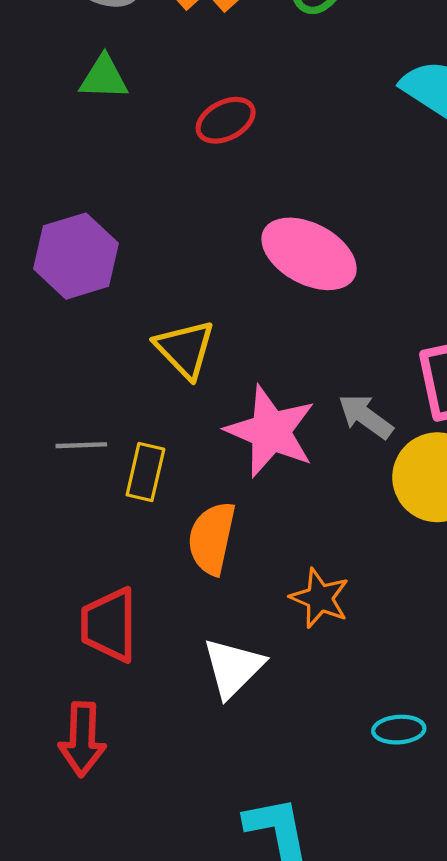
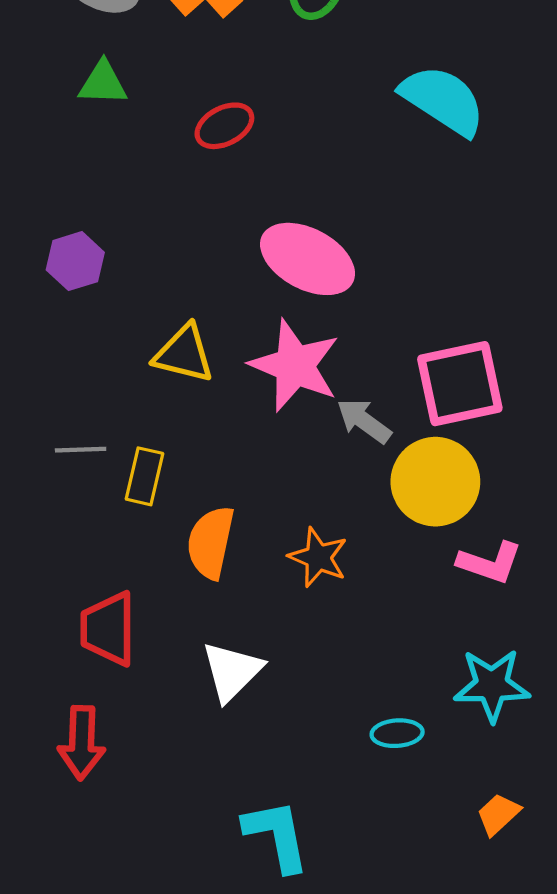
purple hexagon: (76, 256) -> (75, 261), size x0.7
yellow triangle: (185, 349) -> (184, 354), turned -32
pink star: (271, 431) -> (295, 366), moved
orange star: (320, 598) -> (318, 557), moved

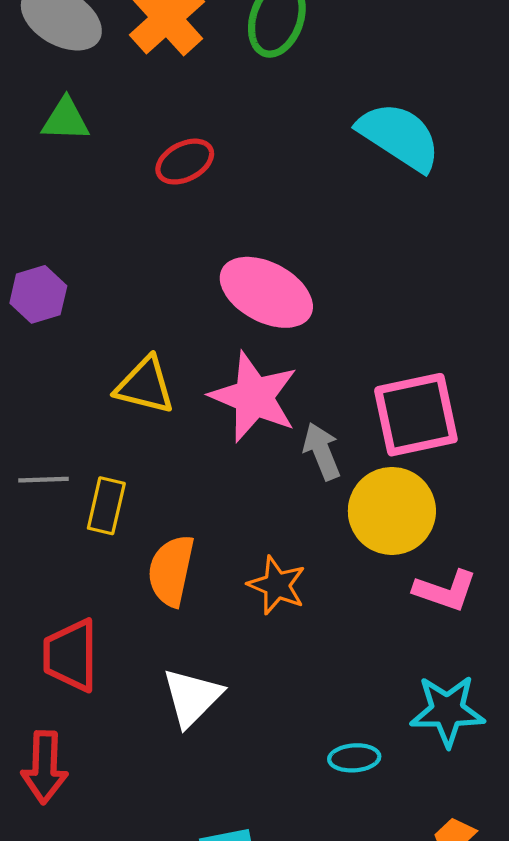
gray arrow: (364, 421) -> (322, 451), turned 32

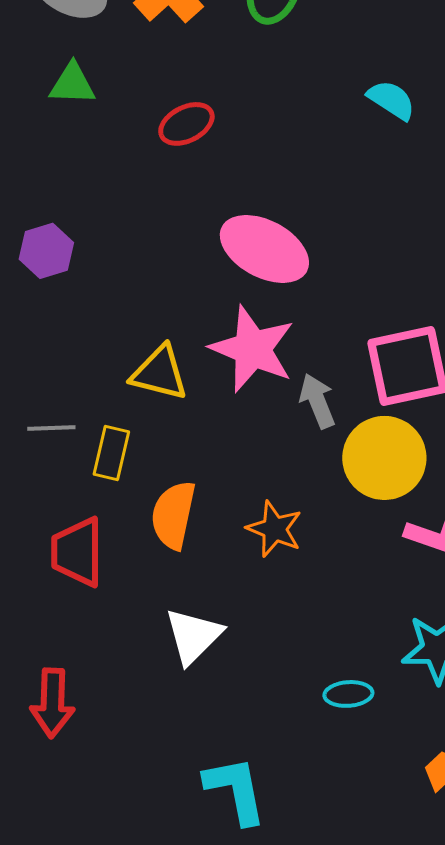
cyan semicircle: (399, 136) -> (391, 100), size x0.6
yellow triangle: (145, 385) -> (159, 373), moved
red trapezoid: (71, 655) -> (77, 552), moved

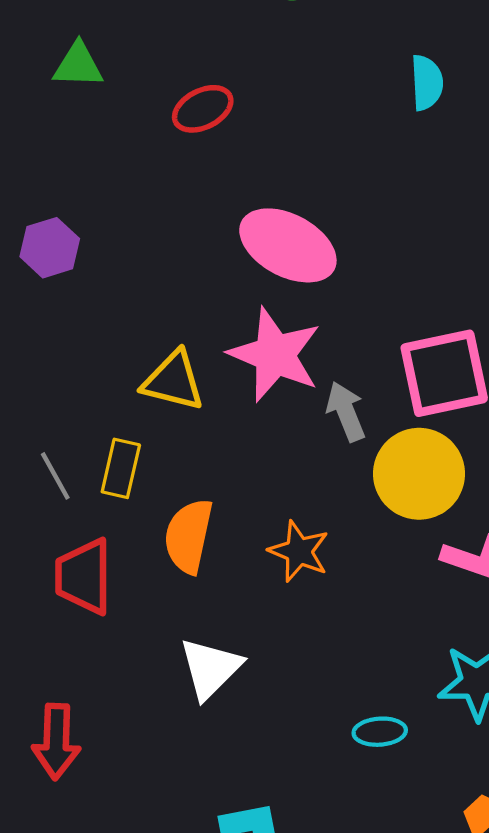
cyan semicircle: (391, 100) -> (427, 83), turned 54
gray line: (51, 428) -> (55, 476), moved, turned 63

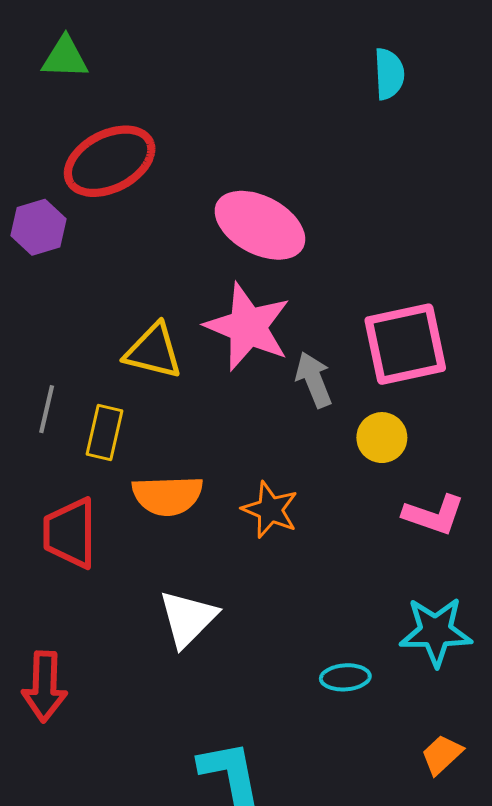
red ellipse: (203, 109) -> (110, 161), moved, size x1.6
yellow circle: (419, 474) -> (382, 438), size x0.6
gray line: (55, 476) -> (47, 409), moved, turned 42
orange semicircle: (189, 536) -> (167, 495), turned -104

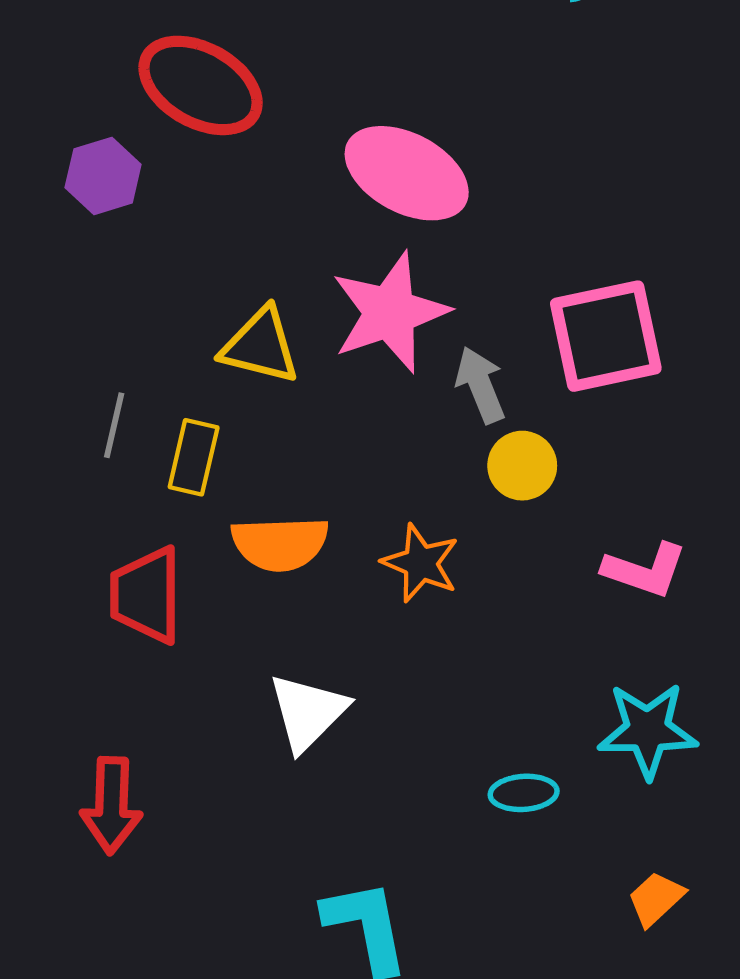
red ellipse: (110, 161) -> (201, 85), turned 56
pink star: (248, 327) -> (390, 312), turned 30
yellow circle: (382, 438) -> (522, 466), moved

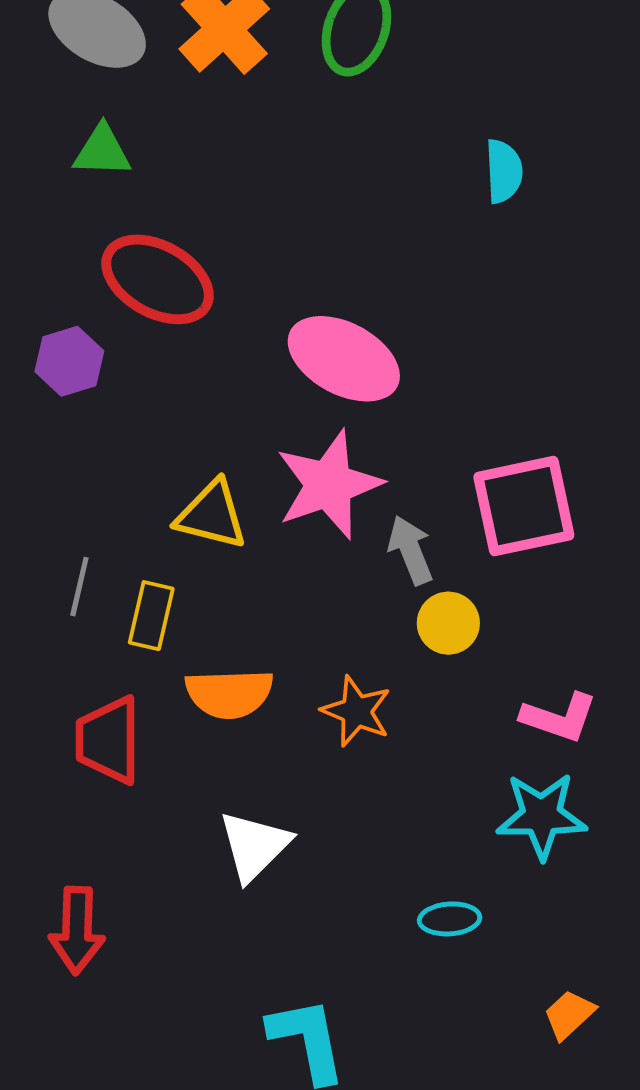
cyan star: (648, 730) -> (541, 816), moved

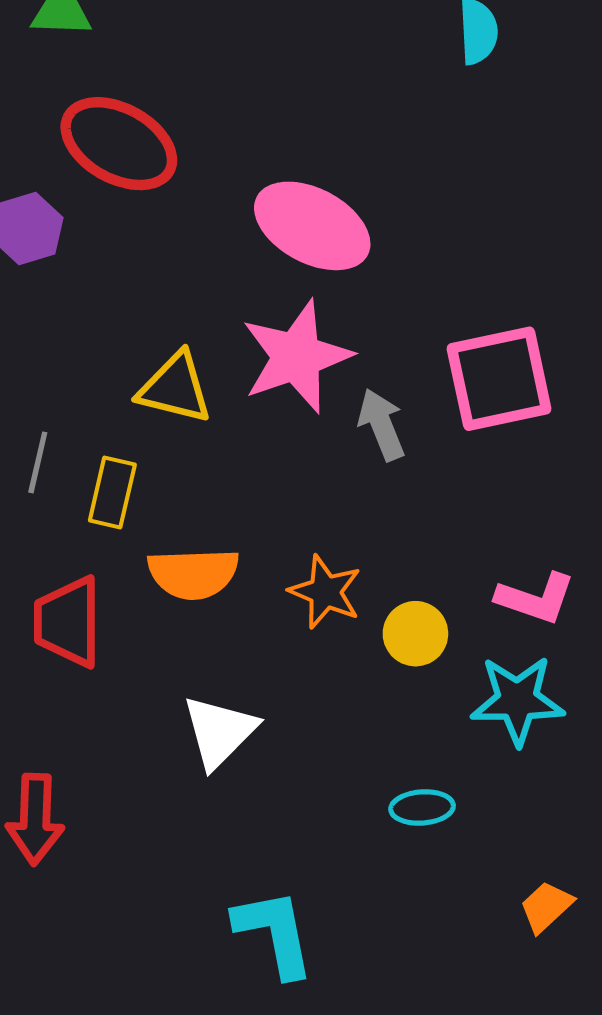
yellow circle: (448, 623) -> (415, 634), moved

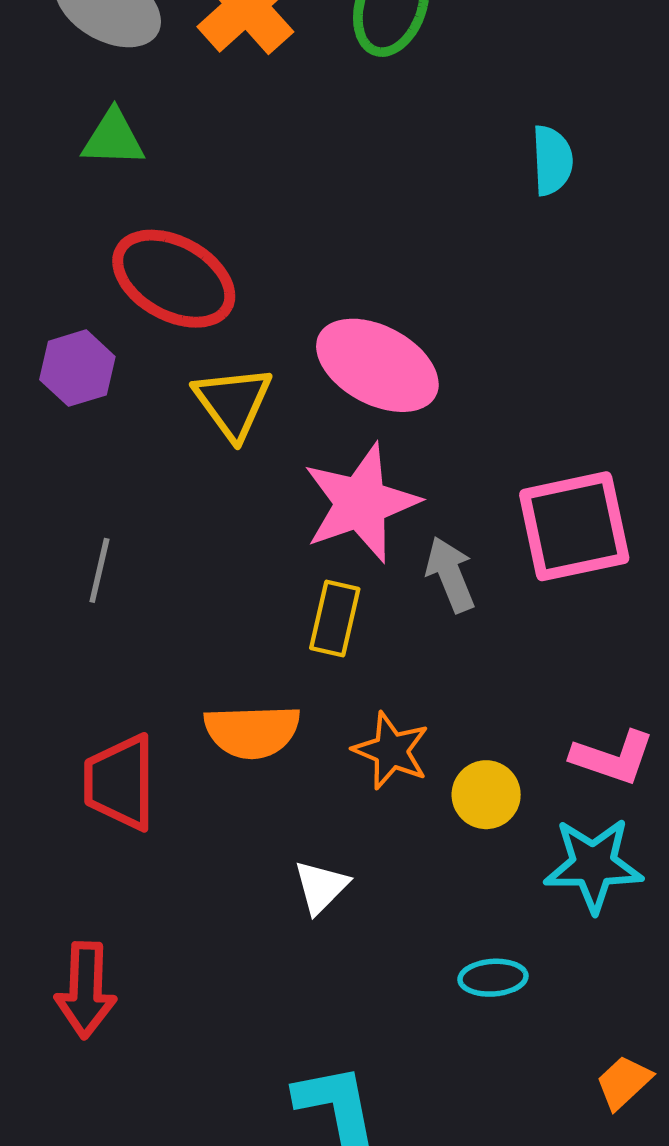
yellow triangle: (175, 388) -> (233, 402), moved, turned 40
gray line: (38, 462) -> (99, 570), moved
yellow rectangle: (112, 493) -> (335, 619), moved
white triangle: (219, 732) -> (321, 887), moved, size x0.7

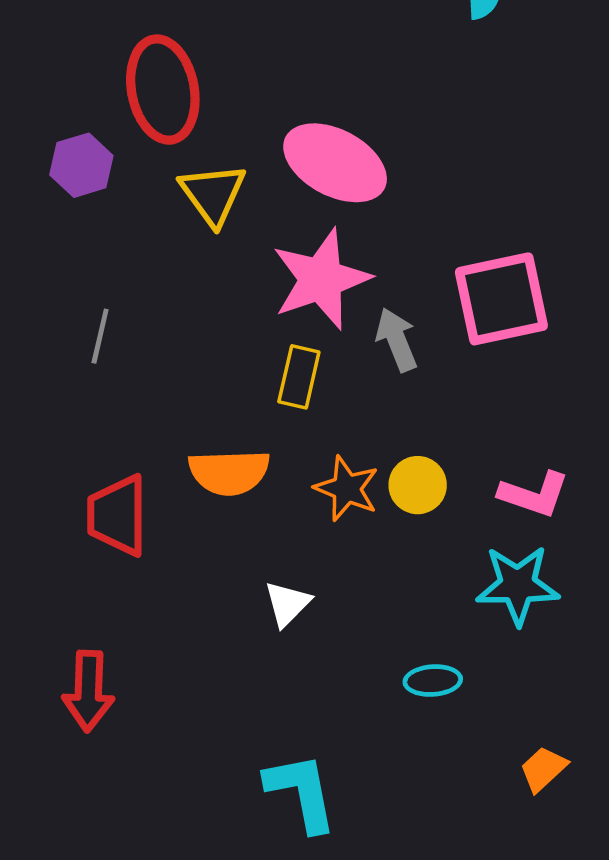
red ellipse: (174, 279) -> (163, 90), turned 50
yellow circle: (486, 795) -> (418, 485), moved

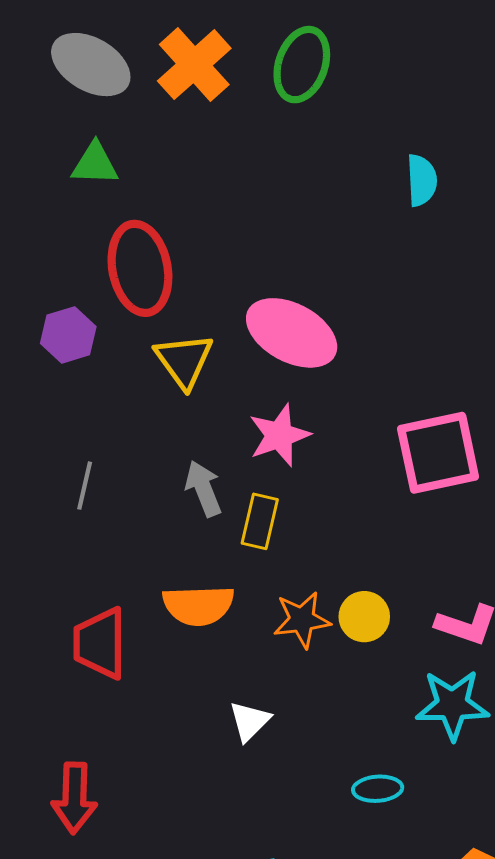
pink star: (321, 279) -> (279, 435), size x0.7
gray arrow: (397, 340) -> (203, 489), moved
orange star: (347, 489) -> (302, 620), turned -30

